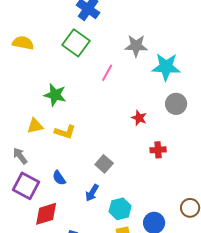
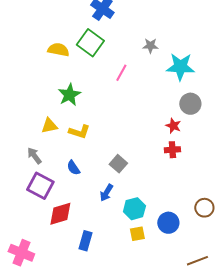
yellow semicircle: (23, 43) -> (58, 50), moved
gray star: (136, 46) -> (150, 46), size x0.7
green star: (55, 95) -> (69, 95), turned 30
red star: (139, 118) -> (173, 126), moved
blue semicircle: (59, 178) -> (73, 168), moved

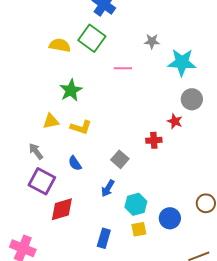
pink line: (121, 73) -> (123, 68), turned 60
red cross: (172, 150) -> (154, 140), moved
blue rectangle: (85, 241) -> (104, 238), moved

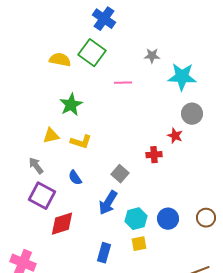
blue arrow: (108, 188) -> (108, 203), size x1.4
blue circle: (170, 218) -> (168, 219), moved

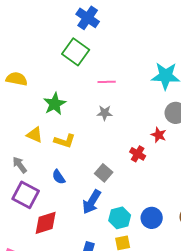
gray star: (152, 56) -> (105, 113), moved
yellow semicircle: (60, 60) -> (17, 79), moved
yellow triangle: (51, 136) -> (35, 135), turned 36
red cross: (154, 155) -> (138, 154), turned 35

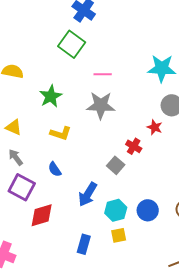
gray star: (105, 113) -> (101, 105), size x1.8
yellow triangle: (35, 135) -> (14, 127), moved
gray square: (104, 173) -> (116, 165), moved

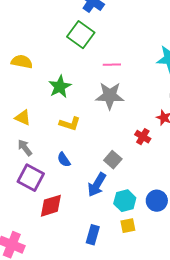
gray square: (116, 165) -> (113, 160), moved

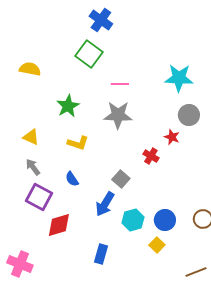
yellow semicircle: (22, 62) -> (30, 69), moved
yellow square: (128, 226) -> (157, 245), moved, turned -35

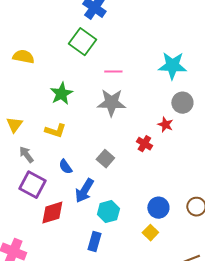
yellow triangle: (31, 137) -> (14, 125), moved, turned 42
yellow L-shape: (78, 143) -> (55, 131), moved
gray square: (121, 179) -> (105, 159), moved
blue arrow: (105, 204) -> (84, 191), moved
cyan hexagon: (133, 220) -> (108, 212), moved

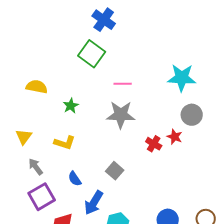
yellow semicircle: (23, 57) -> (37, 87), moved
green star: (61, 94) -> (71, 106), size x0.7
red cross: (144, 144) -> (154, 144), moved
purple square: (32, 185) -> (42, 197), turned 32

